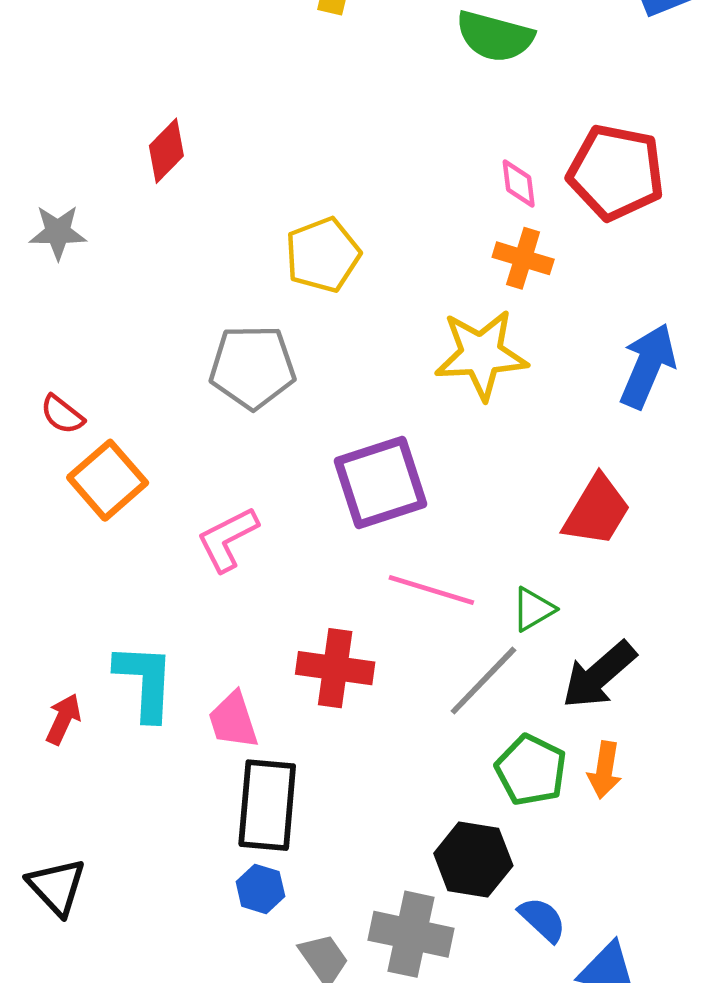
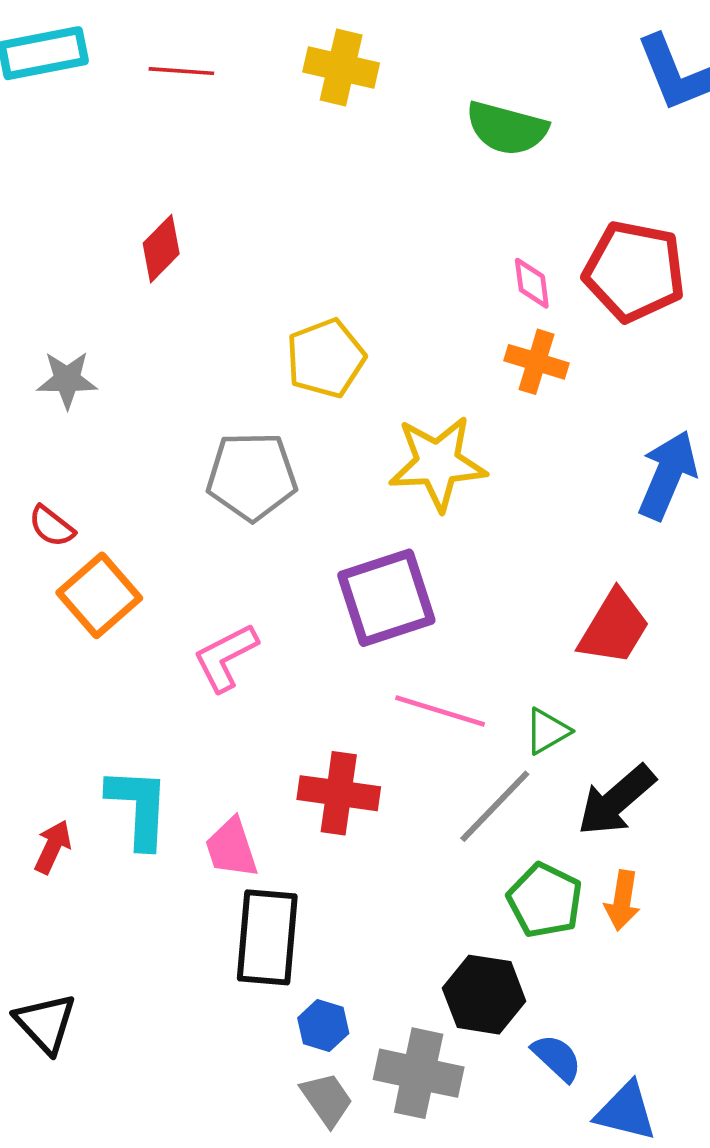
gray star: (58, 232) -> (67, 380), moved
yellow star: (481, 355) -> (438, 463), moved
blue hexagon: (260, 889) -> (323, 1026), moved

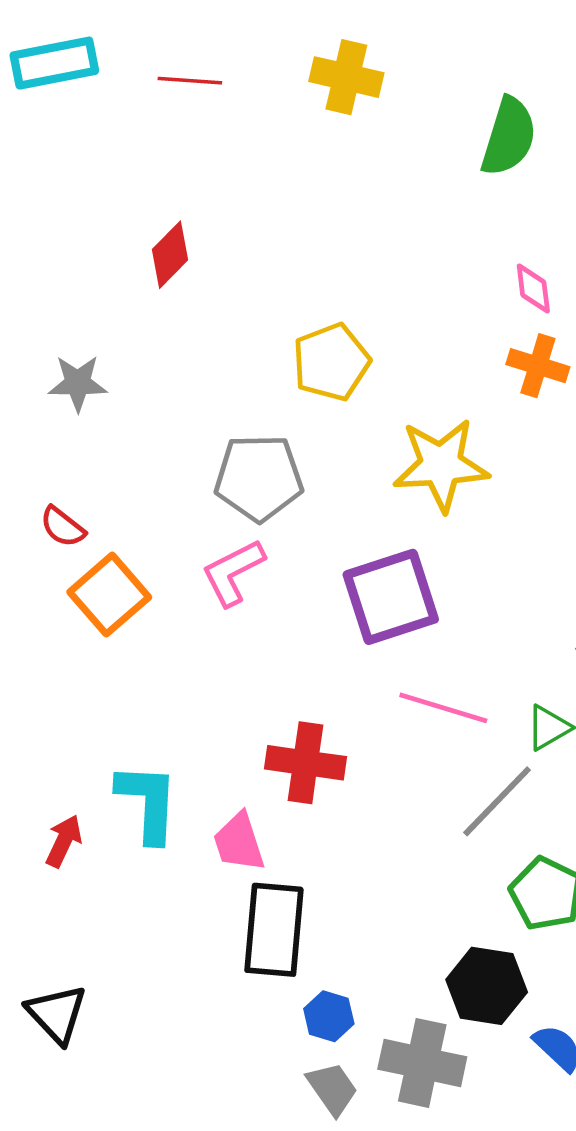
green semicircle: (507, 128) -> (509, 137), turned -88
pink L-shape: (226, 657) -> (233, 572), moved
red cross: (339, 793) -> (305, 763), moved

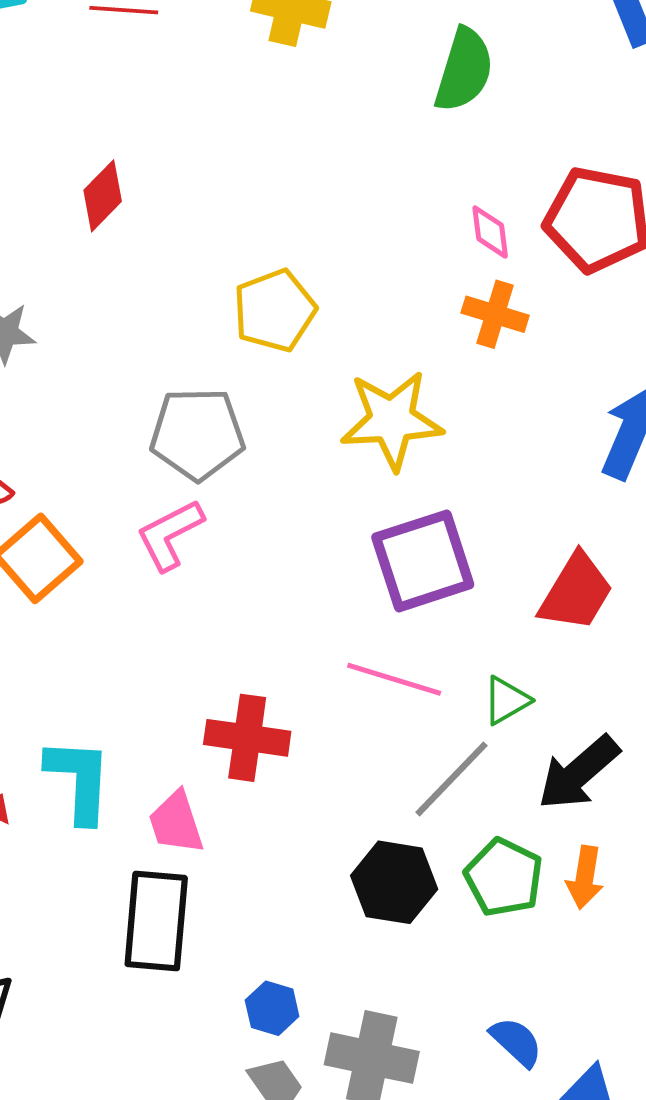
purple square: (391, 597) -> (423, 561), moved
black rectangle: (274, 930) -> (156, 921), moved
black hexagon: (487, 986) -> (394, 882), moved

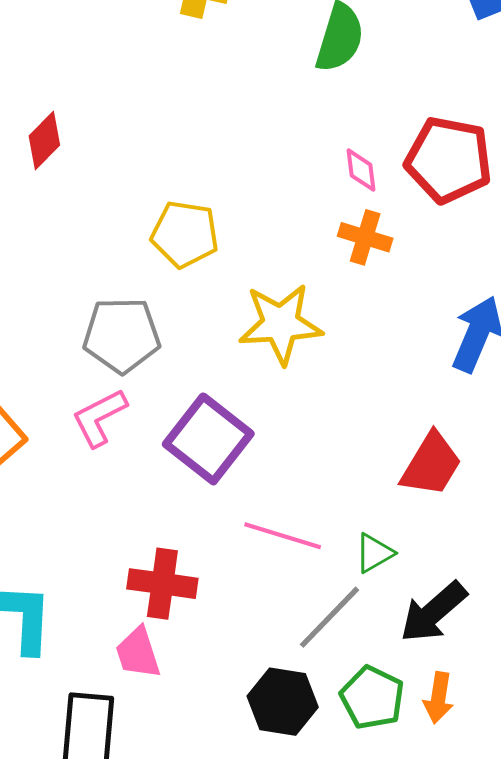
yellow pentagon: (275, 310) -> (185, 234), turned 30
purple square: (423, 561) -> (208, 439), moved, turned -34
pink trapezoid: (176, 823) -> (138, 653), moved

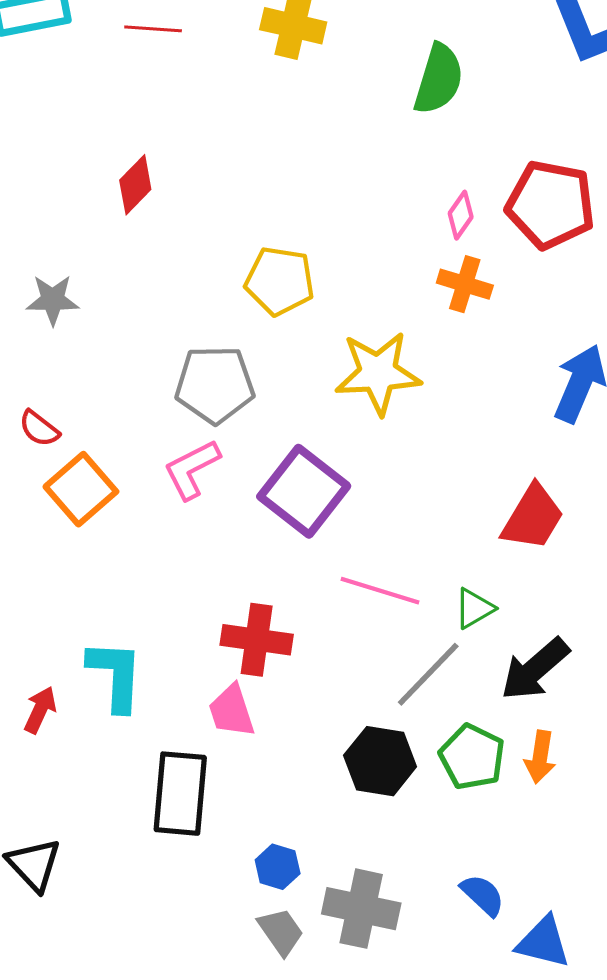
pink diamond: (361, 170) -> (461, 215), turned 42

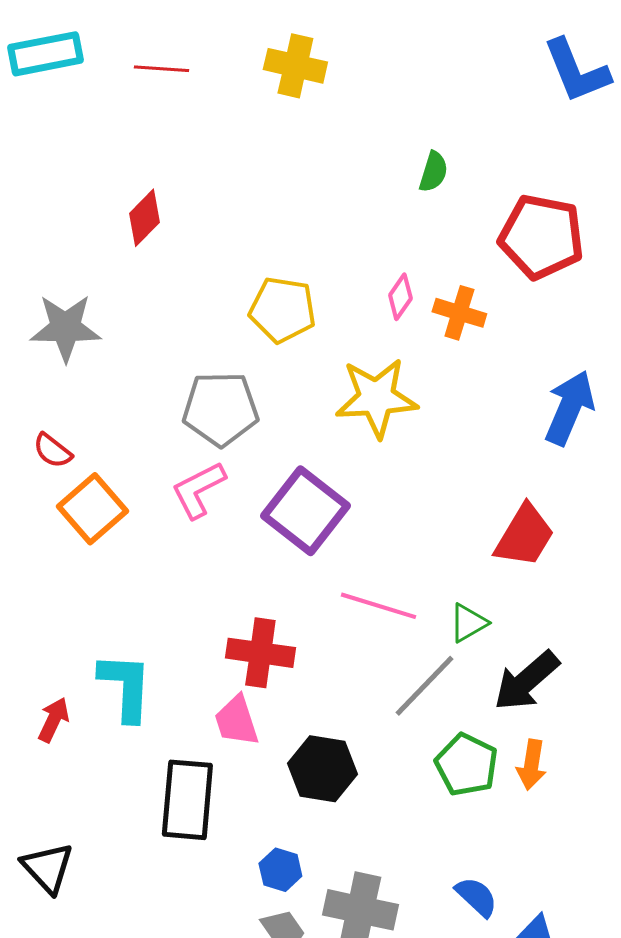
green semicircle: (439, 79) -> (433, 172), moved, size x0.6
pink diamond: (461, 215) -> (400, 297), moved
gray star: (53, 300) -> (65, 328), size x1.4
black hexagon: (380, 761) -> (322, 769), moved

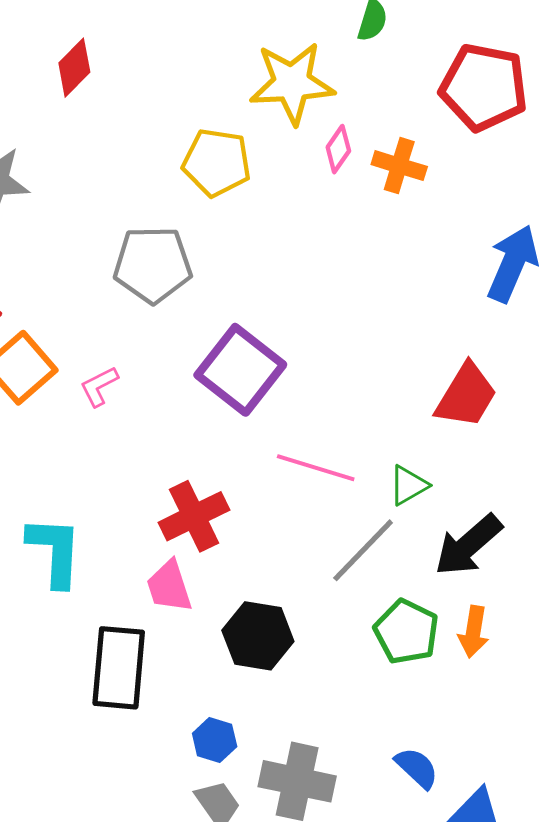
yellow star: (376, 398) -> (292, 83), moved
pink L-shape: (198, 490) -> (99, 386), moved, size x0.7
red cross: (260, 653) -> (194, 516), turned -34

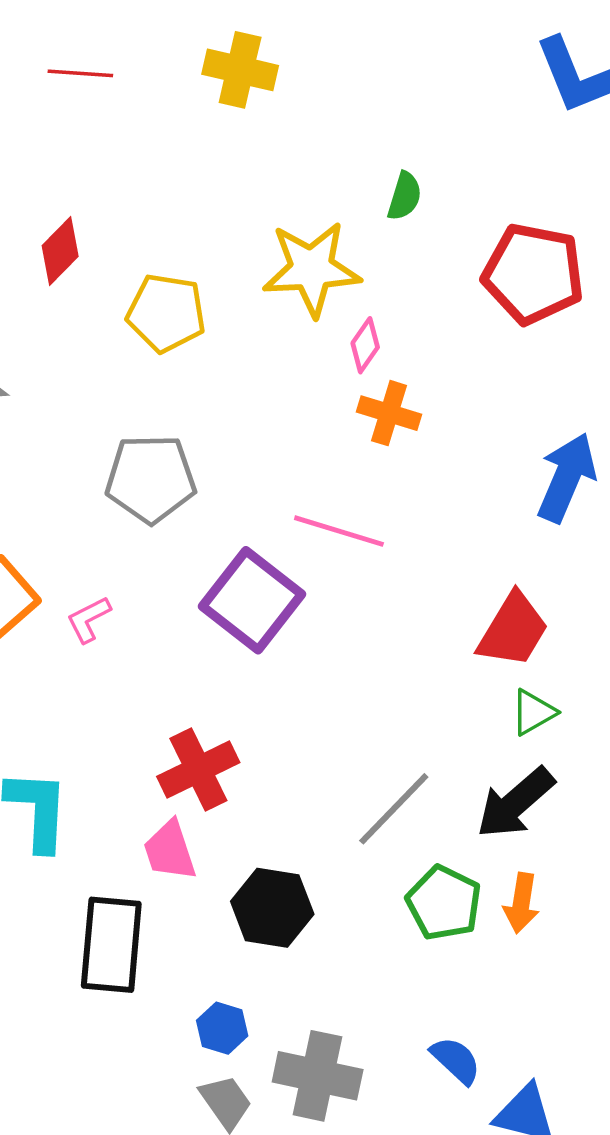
yellow pentagon: (217, 162) -> (166, 313), moved
orange cross: (399, 166) -> (389, 413), moved
pink line: (316, 468) -> (339, 531), moved
green triangle: (408, 485) -> (533, 712), moved

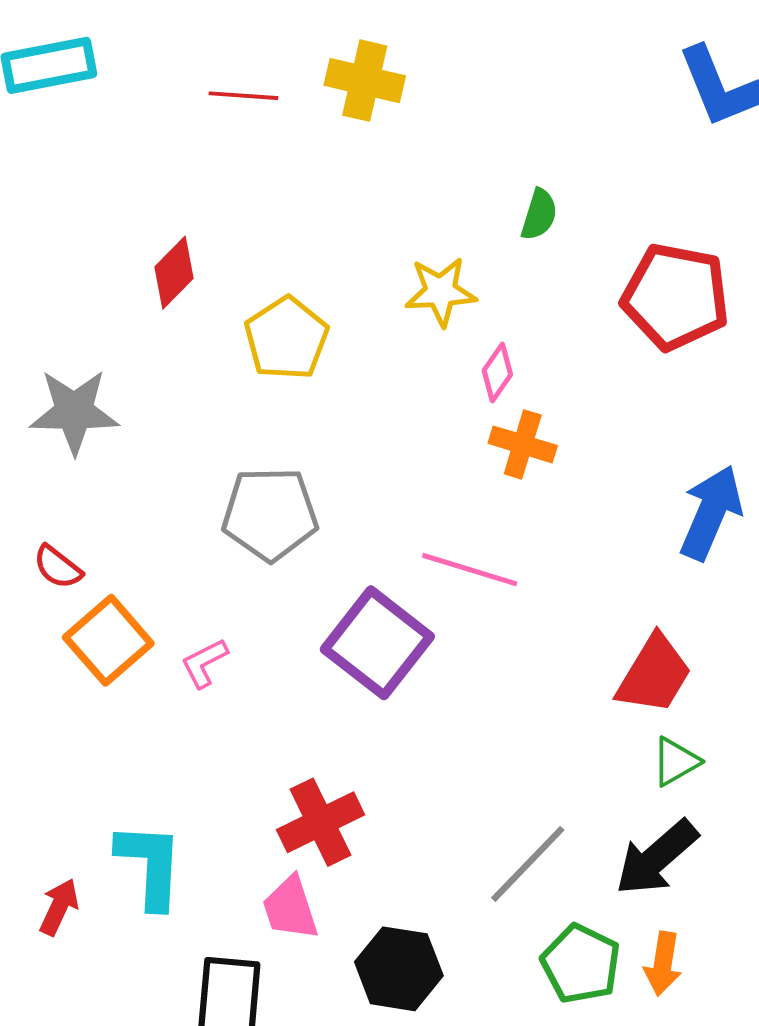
red line: (80, 73) -> (243, 96), moved
yellow star: (312, 269) -> (441, 292), size x0.7
yellow pentagon: (166, 313) -> (286, 338), turned 30

